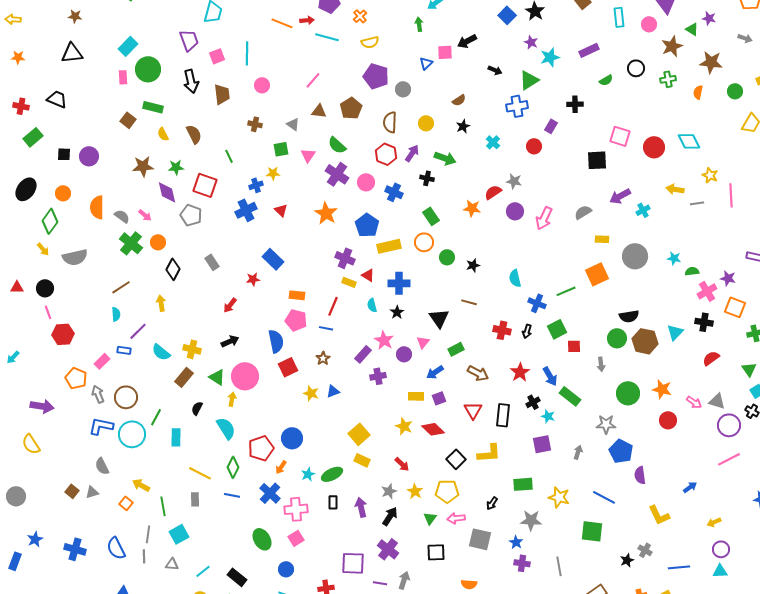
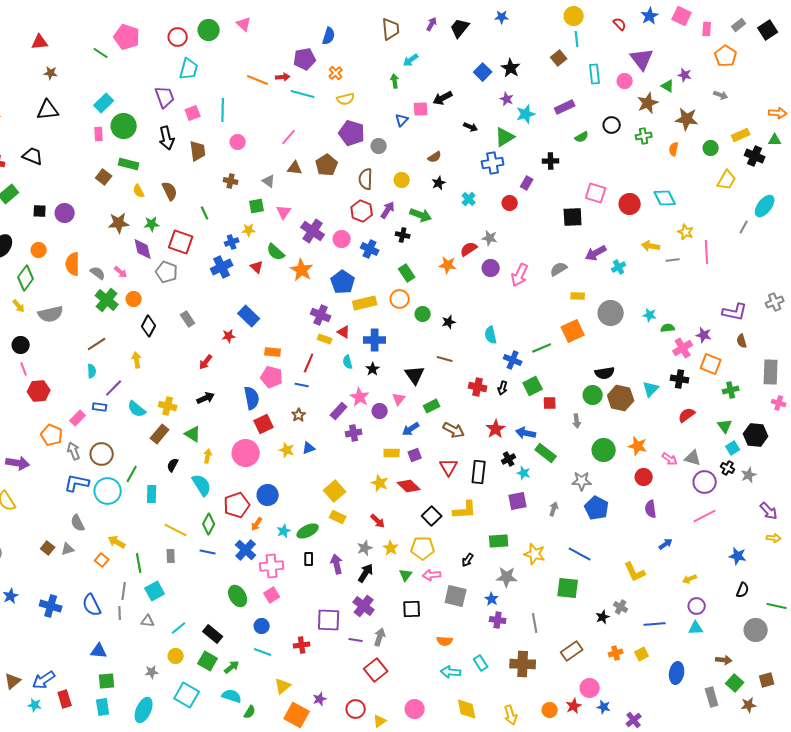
green semicircle: (337, 145) -> (276, 252), moved
pink circle: (245, 376) -> (246, 453), moved
blue arrow: (550, 376) -> (526, 433), turned 132
purple semicircle: (640, 475) -> (651, 509), moved

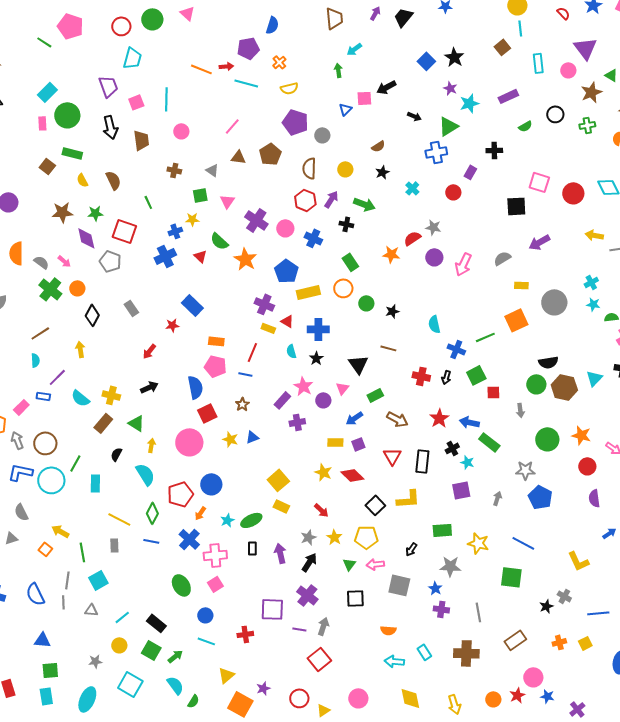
cyan cross: (619, 267) -> (591, 282), moved
cyan semicircle: (232, 696) -> (175, 685), turned 36

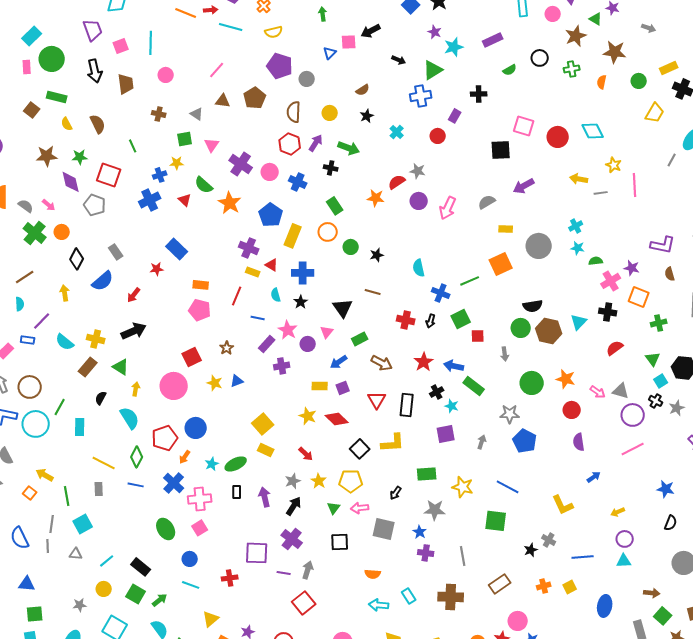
yellow rectangle: (308, 292) -> (293, 236), turned -55
blue line: (245, 374) -> (258, 318), moved
black arrow: (149, 387) -> (134, 331), size x1.4
blue semicircle: (195, 387) -> (103, 281), moved, turned 60

